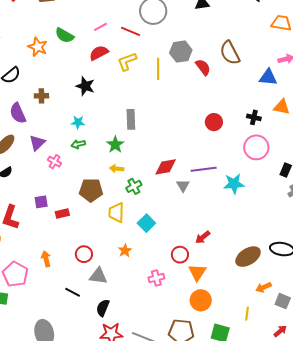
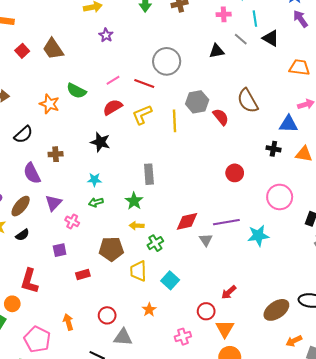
black cross: (254, 117) -> (273, 149), moved
purple square: (41, 202) -> (60, 250), moved

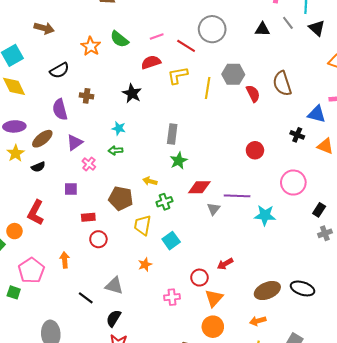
green star: (134, 201) -> (179, 161), moved
red circle: (107, 315) -> (98, 239), moved
orange arrow: (294, 341) -> (258, 321), moved

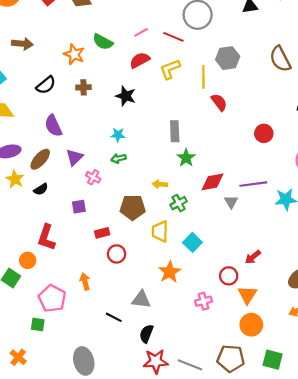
red semicircle: (253, 94) -> (219, 102), moved
brown cross: (87, 96) -> (83, 87), moved
orange star: (145, 264) -> (170, 272), size x1.5

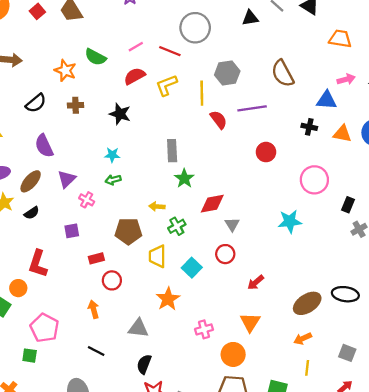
purple line: (253, 184) -> (252, 108), moved
red circle: (229, 276) -> (225, 254), moved
orange arrow: (85, 282) -> (94, 309), moved
black line: (114, 317) -> (96, 351), moved
orange circle: (251, 325) -> (233, 354), moved

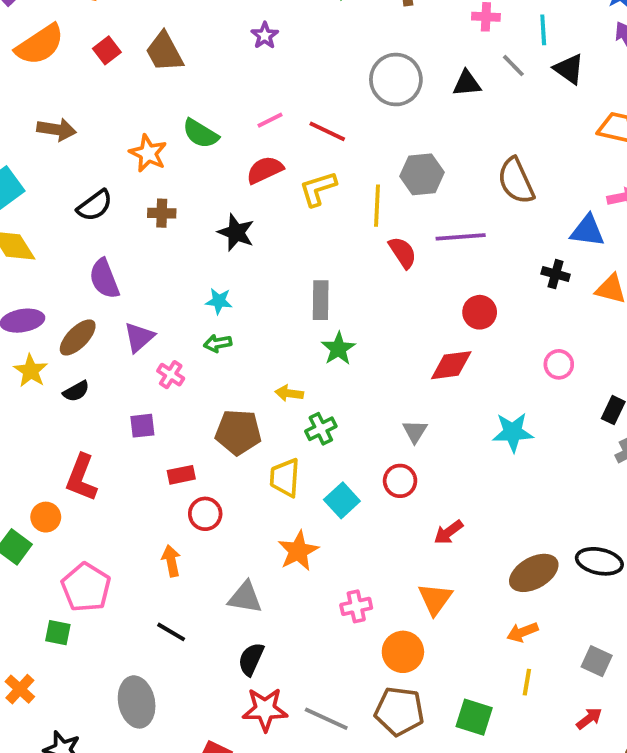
gray circle: (195, 28) -> (396, 80), moved
pink circle: (314, 180) -> (559, 364), size x0.6
red diamond: (212, 204) -> (451, 365), moved

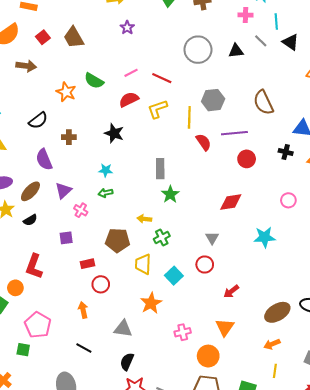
brown arrow: (57, 130) -> (26, 66), moved
brown cross: (162, 213) -> (69, 137), moved
red circle: (480, 312) -> (247, 159), moved

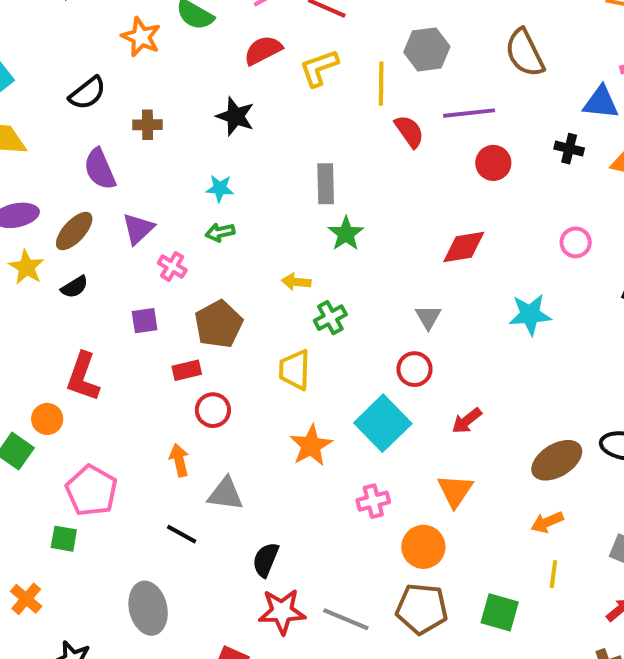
brown pentagon: (118, 240) -> (218, 324), moved, turned -30
cyan square: (174, 276) -> (383, 423), moved, size x1.5
gray triangle: (123, 329) -> (225, 494), moved

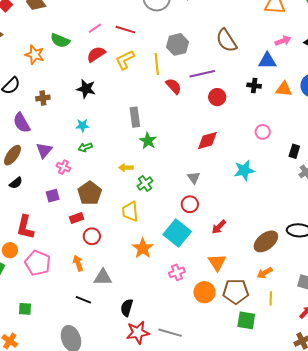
pink pentagon: (92, 491) -> (38, 263), moved
brown pentagon: (422, 609) -> (236, 291), moved

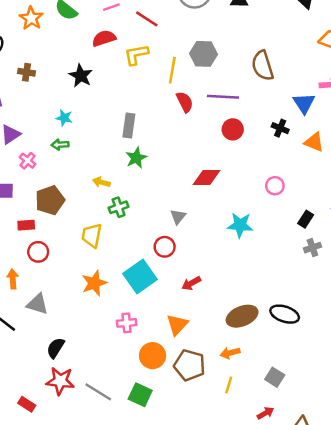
blue triangle: (267, 61) -> (304, 103), turned 42
green square: (246, 320) -> (140, 395), moved

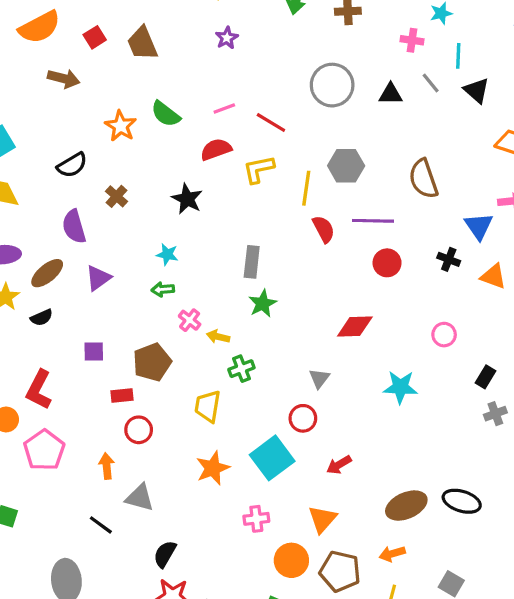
brown cross: (27, 72) -> (117, 196), turned 35
pink cross: (28, 161) -> (190, 320), moved

